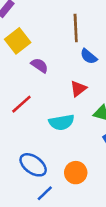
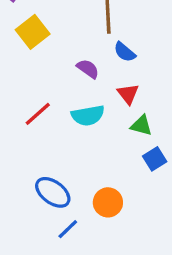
purple semicircle: (40, 65) -> (88, 69), moved
red triangle: (78, 89) -> (128, 94), moved, turned -30
cyan semicircle: (62, 122) -> (88, 116), moved

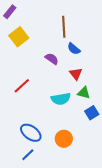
cyan semicircle: (88, 116) -> (61, 99), moved
blue line: (68, 229) -> (28, 155), moved

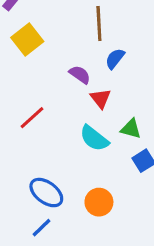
blue semicircle: (74, 49) -> (115, 59), turned 88
red triangle: (76, 74) -> (101, 98), moved
cyan semicircle: (61, 99) -> (94, 138), turned 48

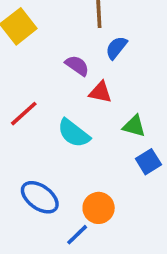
red triangle: (101, 98) -> (100, 92), turned -40
cyan semicircle: (94, 138) -> (74, 133), moved
blue line: (42, 228) -> (77, 235), moved

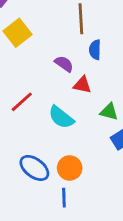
blue semicircle: (116, 48) -> (95, 50), turned -36
orange circle: (99, 208) -> (70, 168), moved
blue line: (77, 235) -> (64, 198), turned -48

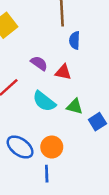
purple semicircle: (64, 64) -> (39, 63), moved
green triangle: (109, 112) -> (75, 106), moved

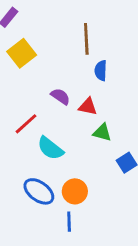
cyan semicircle: (44, 101) -> (50, 148), moved
green triangle: (75, 106) -> (102, 132), moved

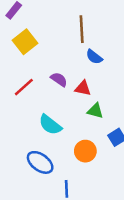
blue semicircle: (101, 71) -> (94, 57), turned -54
red line: (26, 124) -> (24, 87), moved
orange circle: (75, 191) -> (85, 151), moved

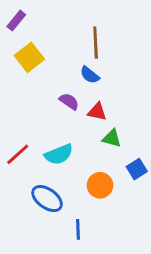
blue semicircle: (94, 57) -> (90, 75), moved
red line: (24, 87) -> (18, 154), moved
cyan semicircle: (50, 125) -> (59, 154), turned -60

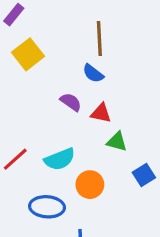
orange circle: (100, 185) -> (90, 185), moved
blue ellipse: (47, 199) -> (47, 207), turned -32

